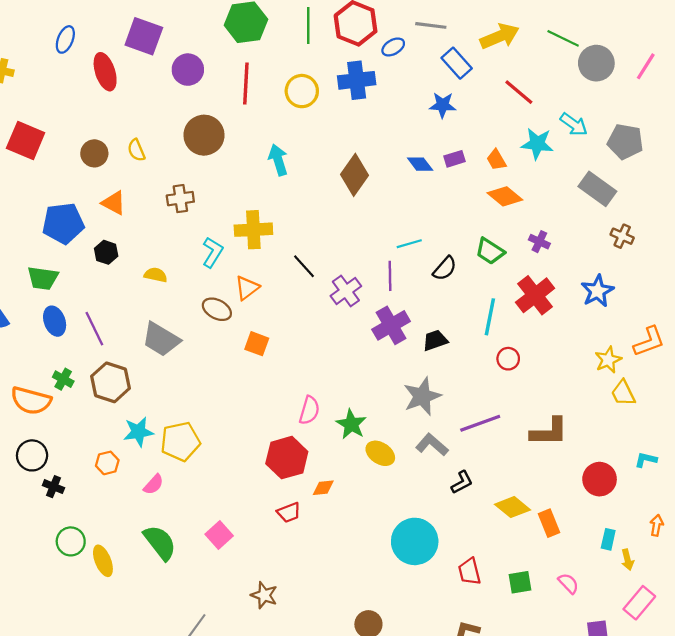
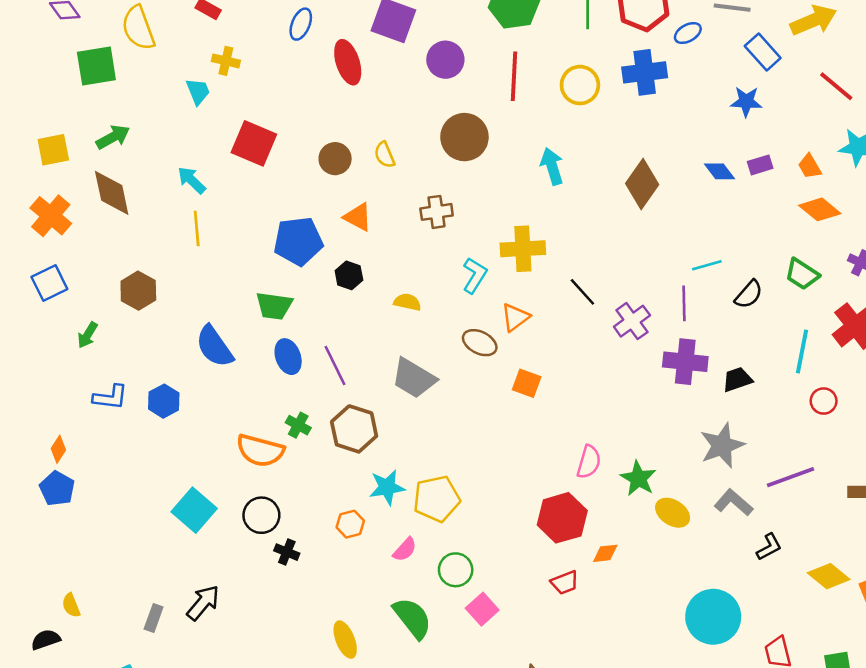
purple cross: (391, 325) -> (685, 362), turned 36
green circle: (71, 541) -> (456, 570), moved

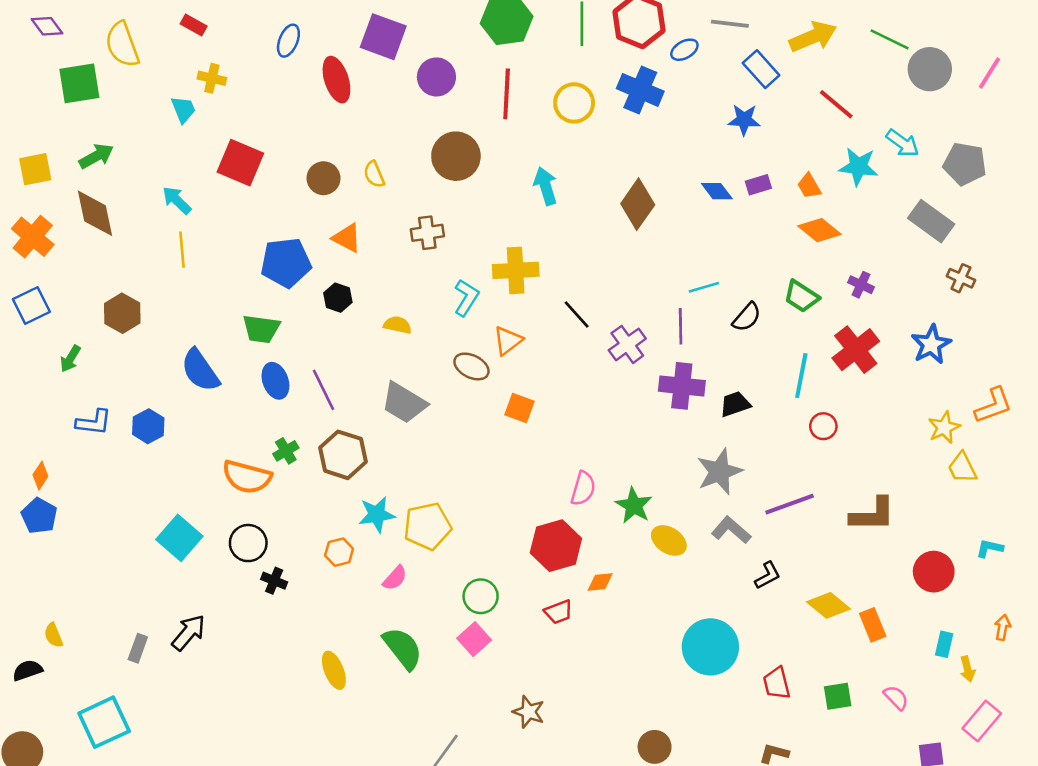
blue cross: (645, 72) -> (640, 90), turned 30
green cross: (298, 425) -> (286, 451), turned 30
green circle: (456, 570) -> (481, 596), moved

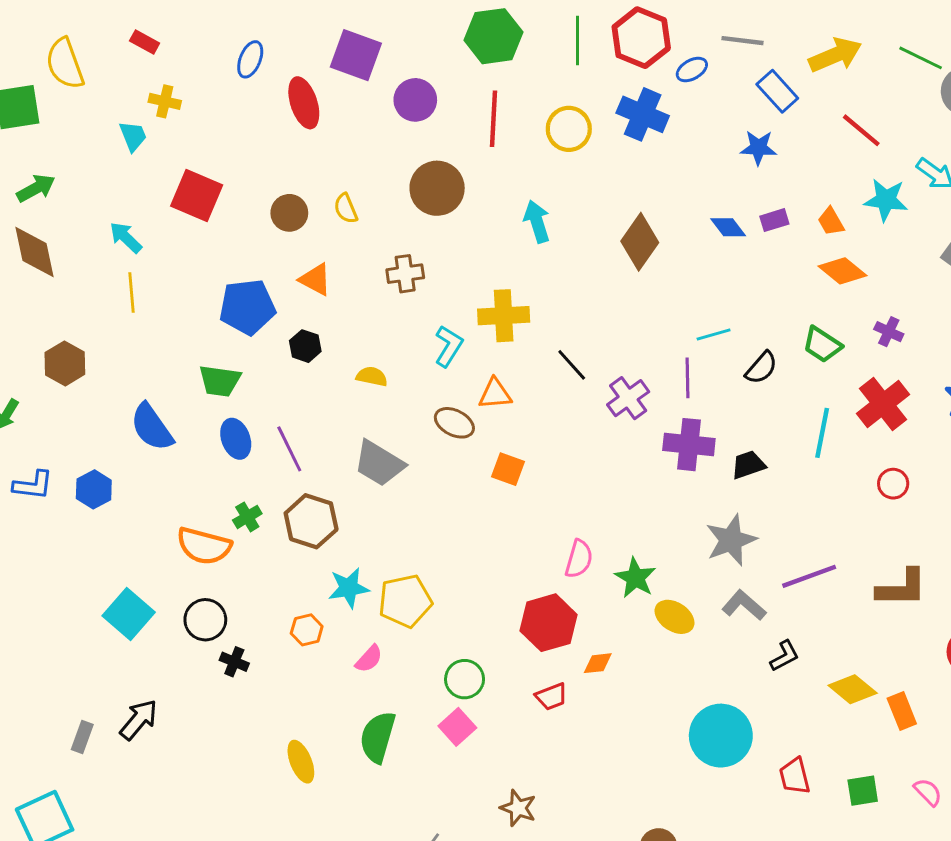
orange triangle: (508, 341) -> (495, 394), turned 32
red circle: (823, 426) -> (893, 484), moved
green semicircle: (403, 648) -> (378, 737), turned -126

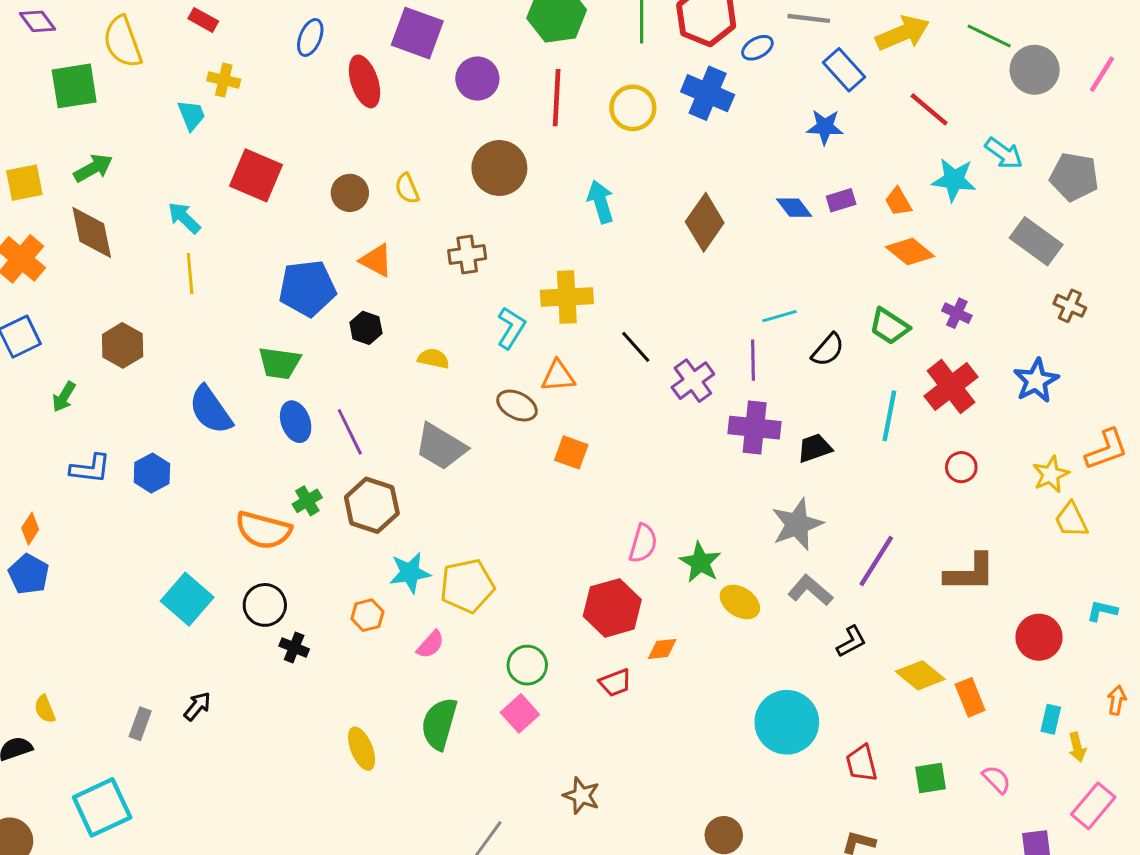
purple line: (809, 576) -> (876, 561), turned -38
black arrow: (139, 720) -> (197, 706), size x0.7

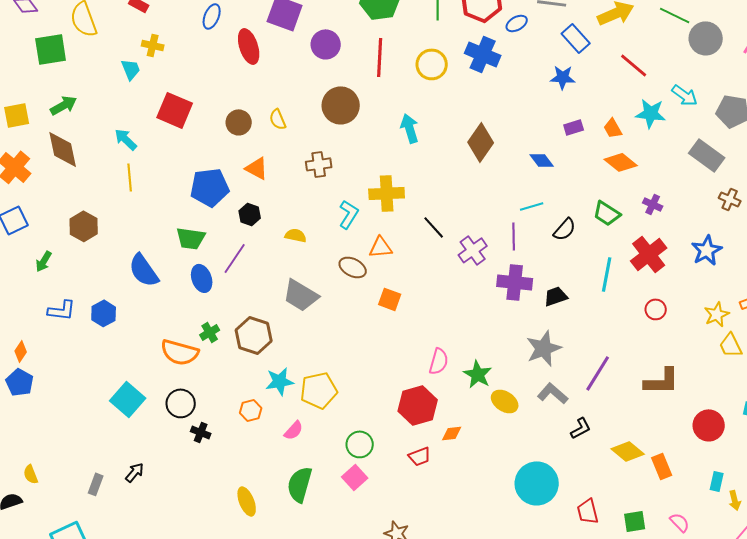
blue diamond: (794, 208) -> (542, 160), moved
purple line: (350, 432) -> (235, 258), moved, turned 60

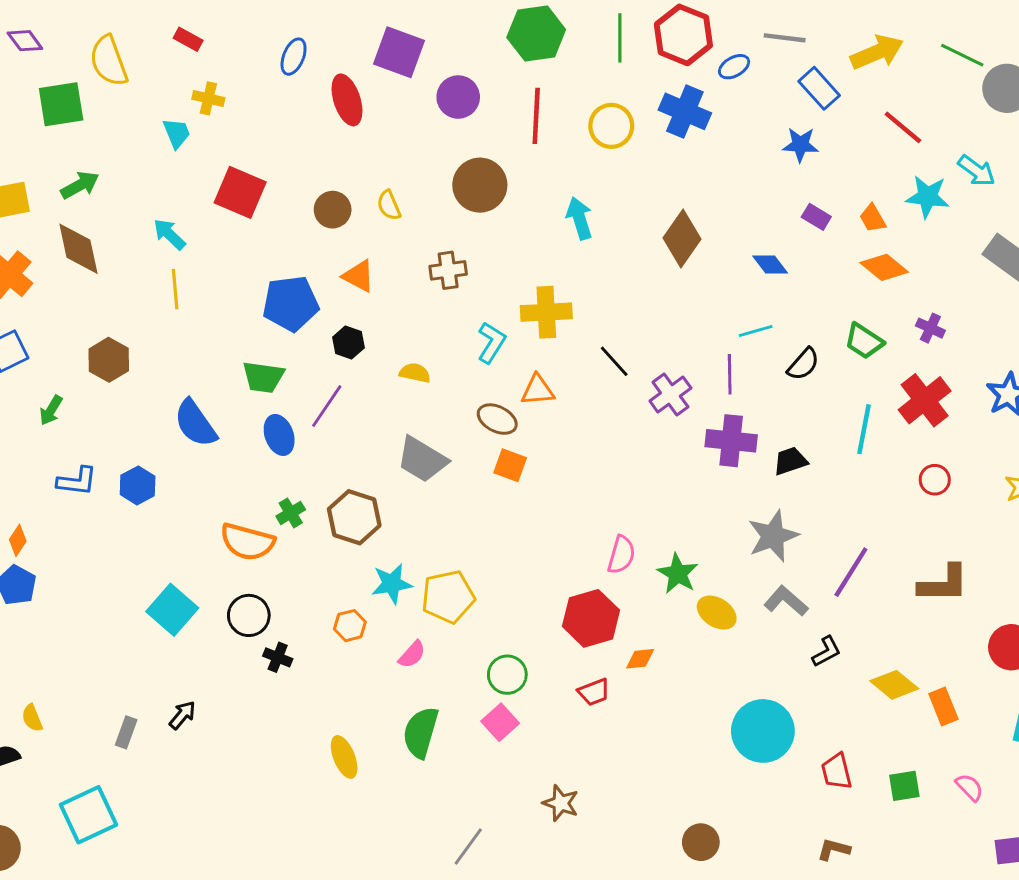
purple rectangle: (574, 127) -> (816, 217), turned 48
orange square: (390, 299) -> (510, 465), moved

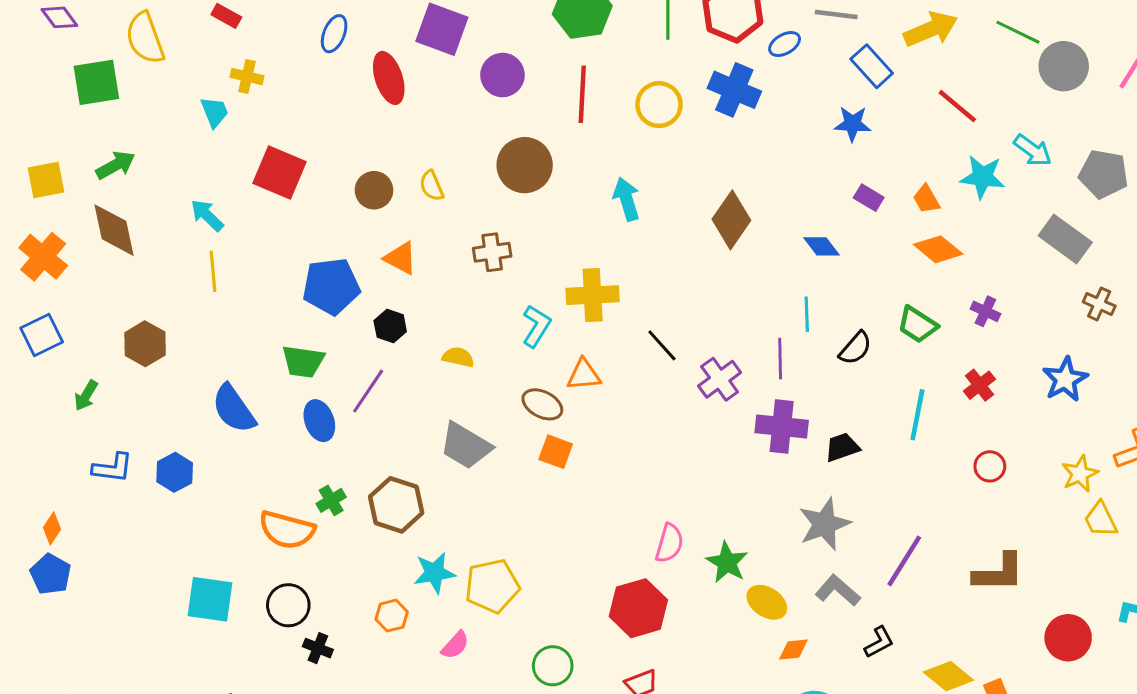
cyan line: (756, 331) -> (807, 314), turned -76
red cross: (925, 400) -> (980, 385), size x0.6
cyan square: (172, 610) -> (210, 599), turned -33
orange diamond: (640, 659) -> (793, 650), moved

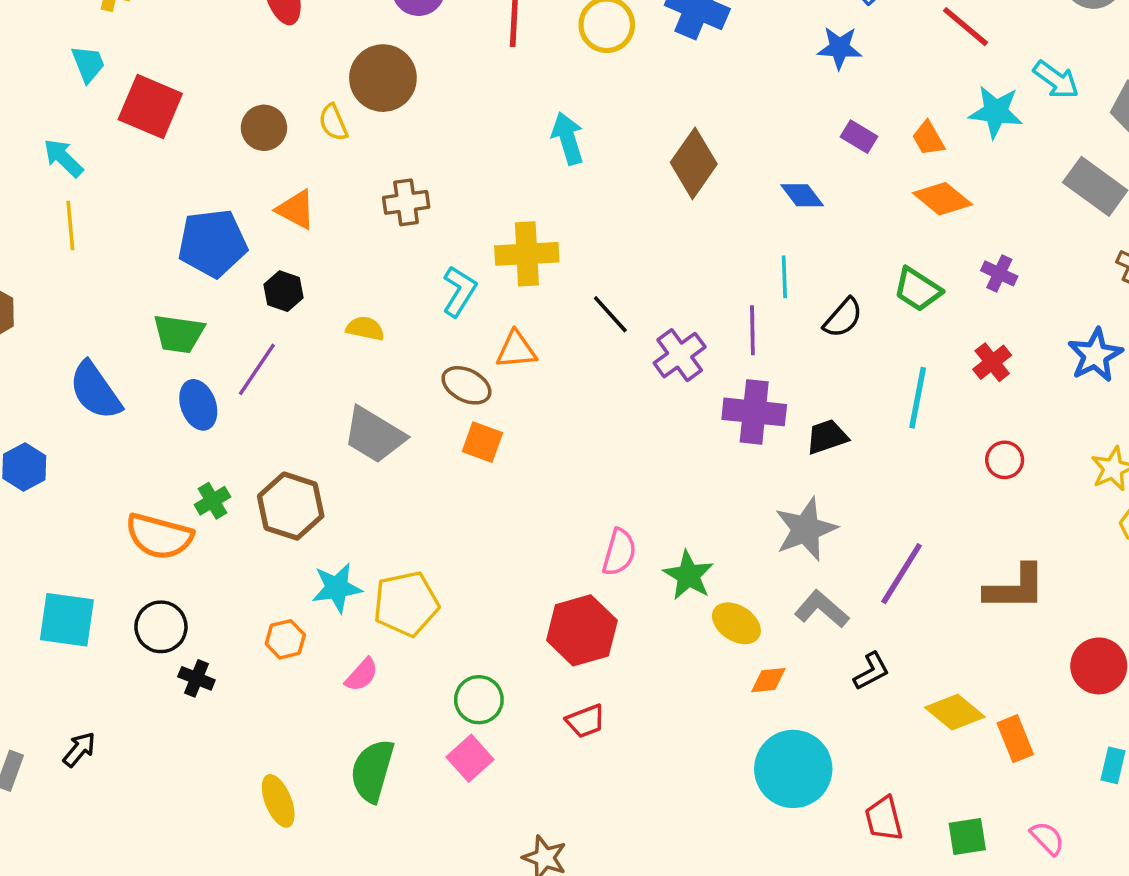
cyan trapezoid: (214, 112) -> (88, 64), moved
brown circle: (525, 165) -> (383, 78), moved

